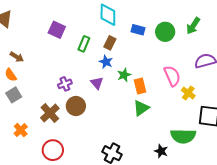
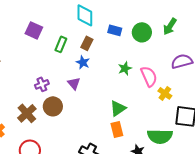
green star: (124, 75) -> (125, 68), moved
orange rectangle: (140, 86) -> (117, 129), moved

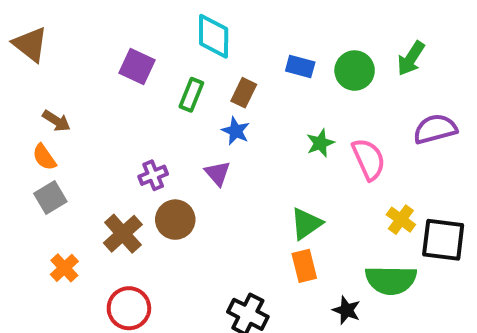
cyan diamond: (85, 15) -> (214, 36), moved
yellow cross: (165, 93) -> (401, 220), moved

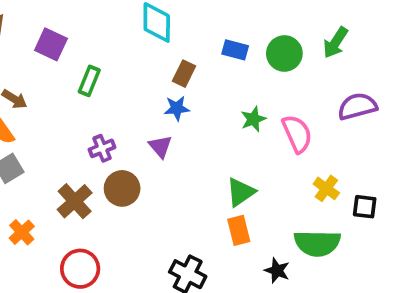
purple square: (137, 66) -> (51, 44), moved
green rectangle: (191, 95) -> (89, 81), moved
blue star: (236, 131) -> (177, 108), turned -30
black square: (443, 240) -> (365, 207), size x0.6

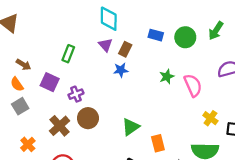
purple square: (51, 44) -> (50, 82), moved
purple triangle: (160, 146) -> (105, 45), moved
green triangle: (241, 192) -> (131, 127), moved

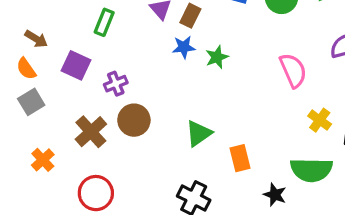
green star: (167, 77) -> (217, 57), moved

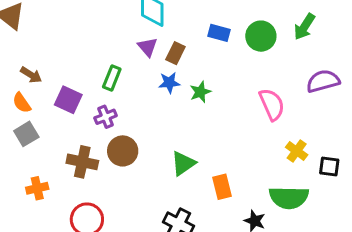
green rectangle: (104, 22) -> (112, 78), moved
brown cross: (91, 132) -> (82, 162), turned -36
orange cross: (43, 160) -> (37, 188), turned 30

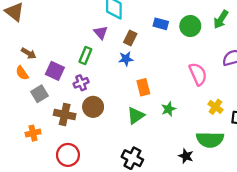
purple triangle: (148, 47) -> (101, 33), moved
green star: (200, 92) -> (168, 109), moved
gray square: (26, 134) -> (40, 94), moved
orange rectangle: (222, 187) -> (143, 87), moved

